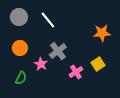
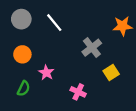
orange star: (102, 33) -> (123, 26), moved
gray cross: (58, 51) -> (92, 48), moved
pink cross: (76, 72) -> (78, 92), moved, turned -32

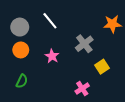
gray circle: (21, 19) -> (20, 27), moved
pink star: (46, 73) -> (52, 56), moved
pink cross: (78, 92) -> (82, 88), moved, turned 32

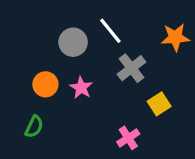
white line: (50, 21) -> (110, 31), moved
gray circle: (20, 27) -> (73, 42), moved
orange circle: (21, 50) -> (45, 84), moved

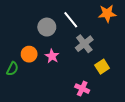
orange star: (175, 37) -> (107, 13), moved
green semicircle: (34, 127) -> (12, 69), moved
pink cross: (128, 138) -> (82, 89), turned -32

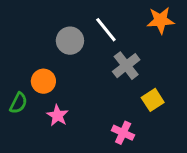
pink star: (52, 56) -> (57, 116), moved

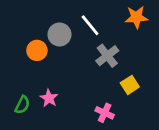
orange circle: (43, 81) -> (37, 50), moved
green semicircle: (18, 103) -> (22, 105), moved

